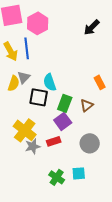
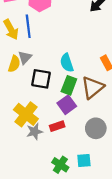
cyan semicircle: (50, 82) -> (67, 63), moved
brown triangle: (87, 105) -> (93, 87), size x1.6

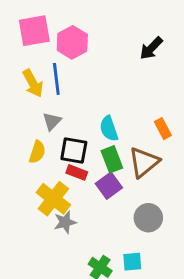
yellow semicircle: (14, 64) -> (37, 152), moved
green rectangle: (69, 85) -> (112, 159), turned -42
red rectangle: (57, 126) -> (77, 172), moved, turned 40

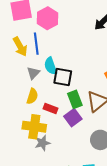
cyan semicircle: (109, 129) -> (51, 66), moved
black square: (74, 151) -> (63, 77), moved
yellow semicircle: (37, 152) -> (32, 96), moved
yellow cross: (53, 199) -> (34, 127), turned -30

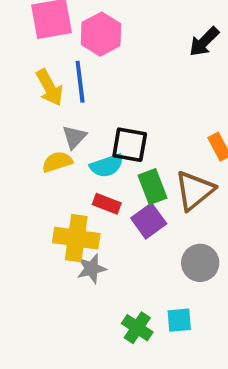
cyan semicircle: (51, 66) -> (107, 166), moved, turned -90
yellow semicircle: (32, 96) -> (57, 162), moved, turned -126

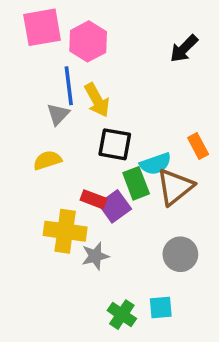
yellow arrow: (50, 87) -> (97, 100), moved
gray triangle: (74, 137) -> (58, 114), moved
cyan semicircle: (107, 166) -> (156, 164), moved
purple square: (149, 221) -> (115, 206), moved
gray star: (92, 269) -> (95, 256), moved

